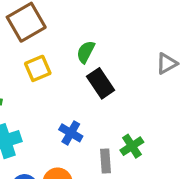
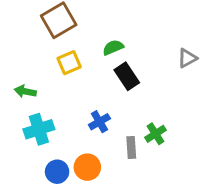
green semicircle: (86, 52) -> (113, 47), turned 40
blue cross: (71, 133) -> (99, 122), turned 30

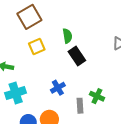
green semicircle: (113, 47) -> (67, 36), turned 104
green cross: (155, 134) -> (97, 96), turned -32

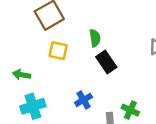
yellow square: (37, 46) -> (58, 51), turned 35

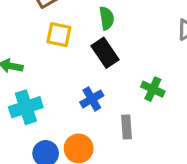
black rectangle: (106, 62) -> (105, 53), moved
green cross: (130, 110) -> (153, 89), moved

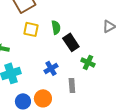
green semicircle: (107, 18) -> (56, 27), moved
black rectangle: (105, 53) -> (71, 42), moved

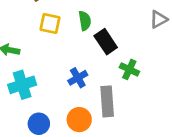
gray rectangle: (72, 85) -> (107, 101), size x1.5
orange circle: (43, 98) -> (79, 120), moved

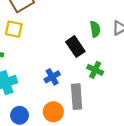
green semicircle: (85, 21) -> (95, 29), moved
yellow square: (50, 24) -> (14, 29), moved

